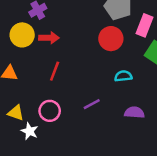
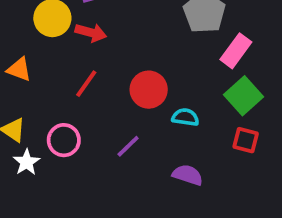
red circle: (111, 39) -> (149, 90), moved
purple line: (92, 104) -> (128, 146), turned -30

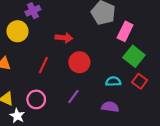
red arrow: (91, 32) -> (64, 38), moved
cyan semicircle: (185, 117) -> (113, 81), moved
red square: (246, 140) -> (140, 81), turned 32

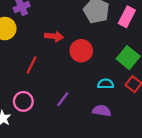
pink rectangle: (125, 31) -> (127, 17), moved
red circle: (79, 62) -> (81, 51), moved

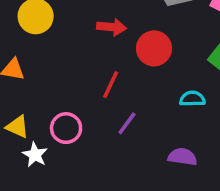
red line: (32, 65) -> (111, 85), moved
purple semicircle: (102, 111) -> (182, 157), moved

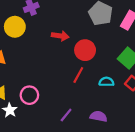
red line: (111, 85) -> (78, 75), moved
purple line: (127, 123) -> (66, 115), moved

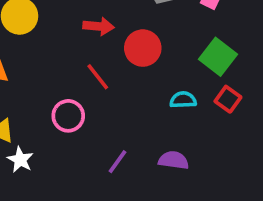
red line: (78, 75) -> (98, 77), moved, turned -63
pink circle: (29, 95) -> (68, 116), moved

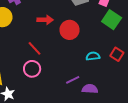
green square: (218, 57) -> (112, 20), moved
red line: (98, 77) -> (35, 48), moved
purple line: (118, 162) -> (73, 80), moved, turned 32

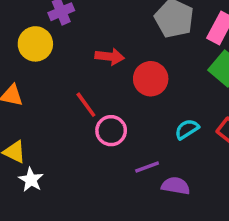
cyan semicircle: (93, 56) -> (187, 129), turned -32
pink circle: (32, 69) -> (111, 131), moved

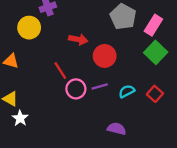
purple line: (147, 167) -> (100, 86), moved

